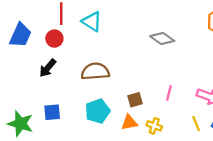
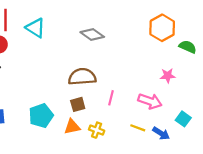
gray diamond: (162, 39) -> (92, 34), moved
brown semicircle: (95, 71) -> (82, 77), moved
yellow line: (196, 124) -> (138, 128), turned -48

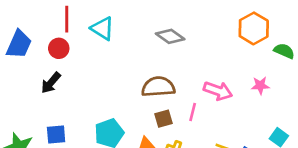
pink arrow: (150, 101) -> (218, 91), moved
brown square: (78, 104) -> (164, 119), moved

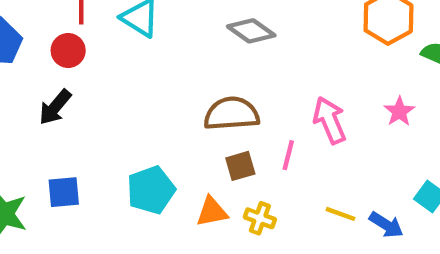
pink star: (260, 85) -> (399, 112), turned -30
pink arrow: (218, 91) -> (330, 120), turned -132

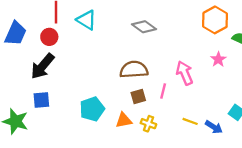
black arrow: (55, 107) -> (43, 66), size x1.4
pink star: (399, 112) -> (218, 59), moved
blue square: (64, 192) -> (41, 100), moved

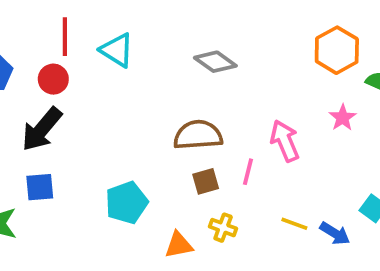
orange triangle: (124, 120) -> (179, 245), moved

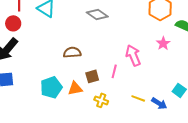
brown semicircle: (198, 135) -> (72, 52), moved, size x0.7
orange triangle: (179, 245) -> (75, 88), moved

